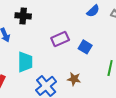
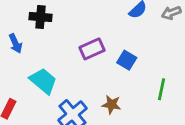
cyan trapezoid: (25, 62) -> (43, 81), turned -50

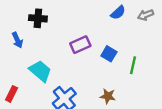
green line: (162, 89) -> (133, 65), moved
brown star: (111, 105) -> (108, 96), moved

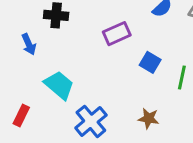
purple rectangle: (80, 45) -> (117, 34), moved

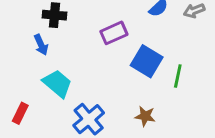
blue arrow: (29, 44) -> (41, 45), moved
blue square: (150, 62) -> (147, 61), size x1.5

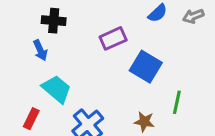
green line: (178, 76) -> (177, 102), moved
red rectangle: (20, 113) -> (31, 119), moved

